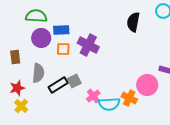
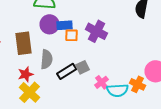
blue rectangle: (61, 30) -> (65, 25), moved
brown rectangle: (15, 57) -> (24, 43), size x1.6
yellow cross: (21, 106) -> (30, 92), size x1.5

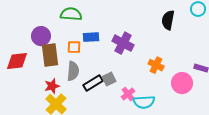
purple circle: (50, 24) -> (41, 36), moved
orange square: (72, 35) -> (74, 47), moved
orange cross: (138, 84) -> (156, 65), moved

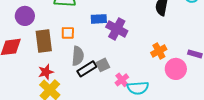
purple circle: (41, 36) -> (25, 16), moved
blue rectangle: (91, 37) -> (99, 19), moved
orange cross: (156, 65) -> (159, 51), moved, turned 35
gray semicircle: (73, 71) -> (78, 56), moved

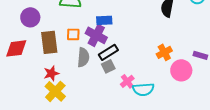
purple cross: (117, 29) -> (96, 35), moved
black rectangle: (87, 69) -> (108, 52), moved

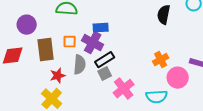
red star: (51, 73) -> (58, 76), moved
pink cross: (127, 81) -> (124, 89), size x1.5
cyan semicircle: (143, 89) -> (157, 97), moved

